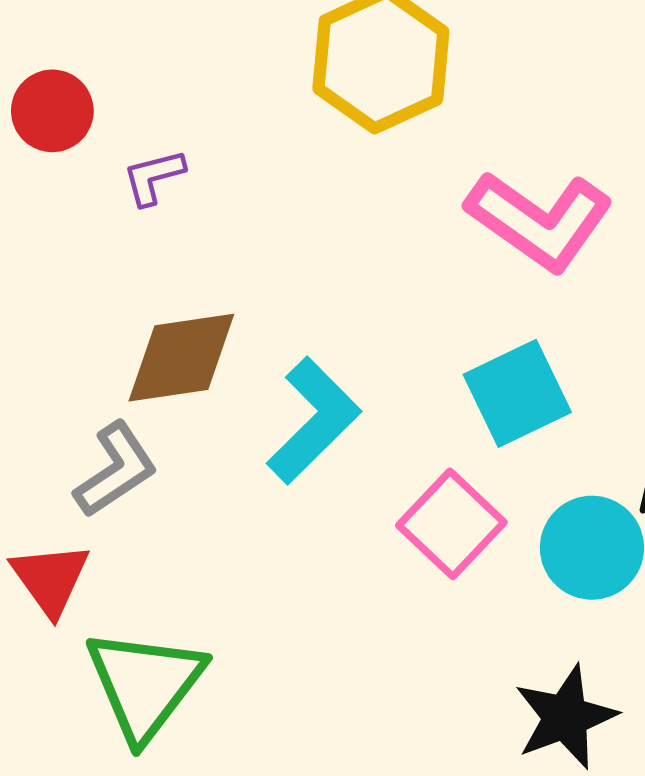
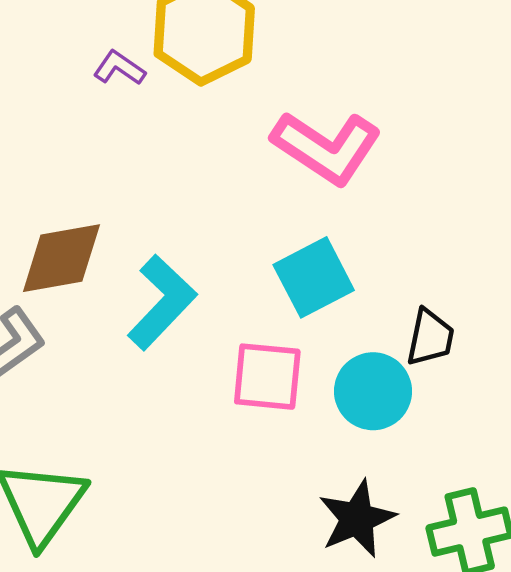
purple L-shape: (154, 177) -> (119, 68), moved, turned 51
pink square: (451, 524) -> (267, 377), turned -36

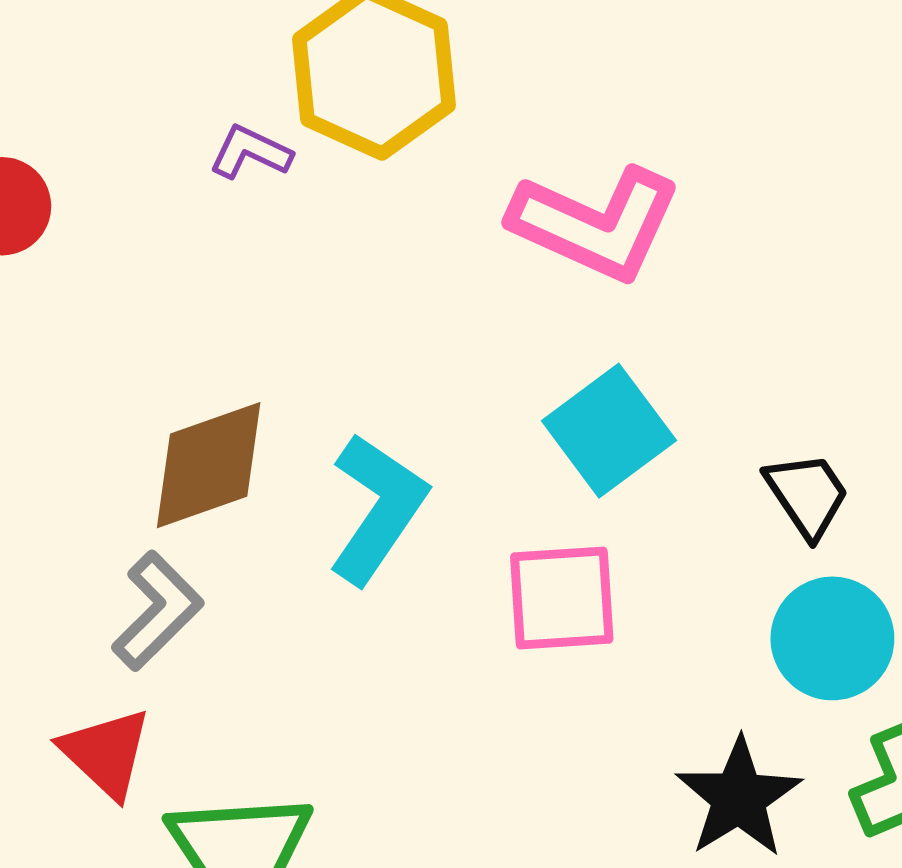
black trapezoid: (430, 338) -> (807, 495), turned -36
cyan circle: (373, 391) -> (832, 638), moved

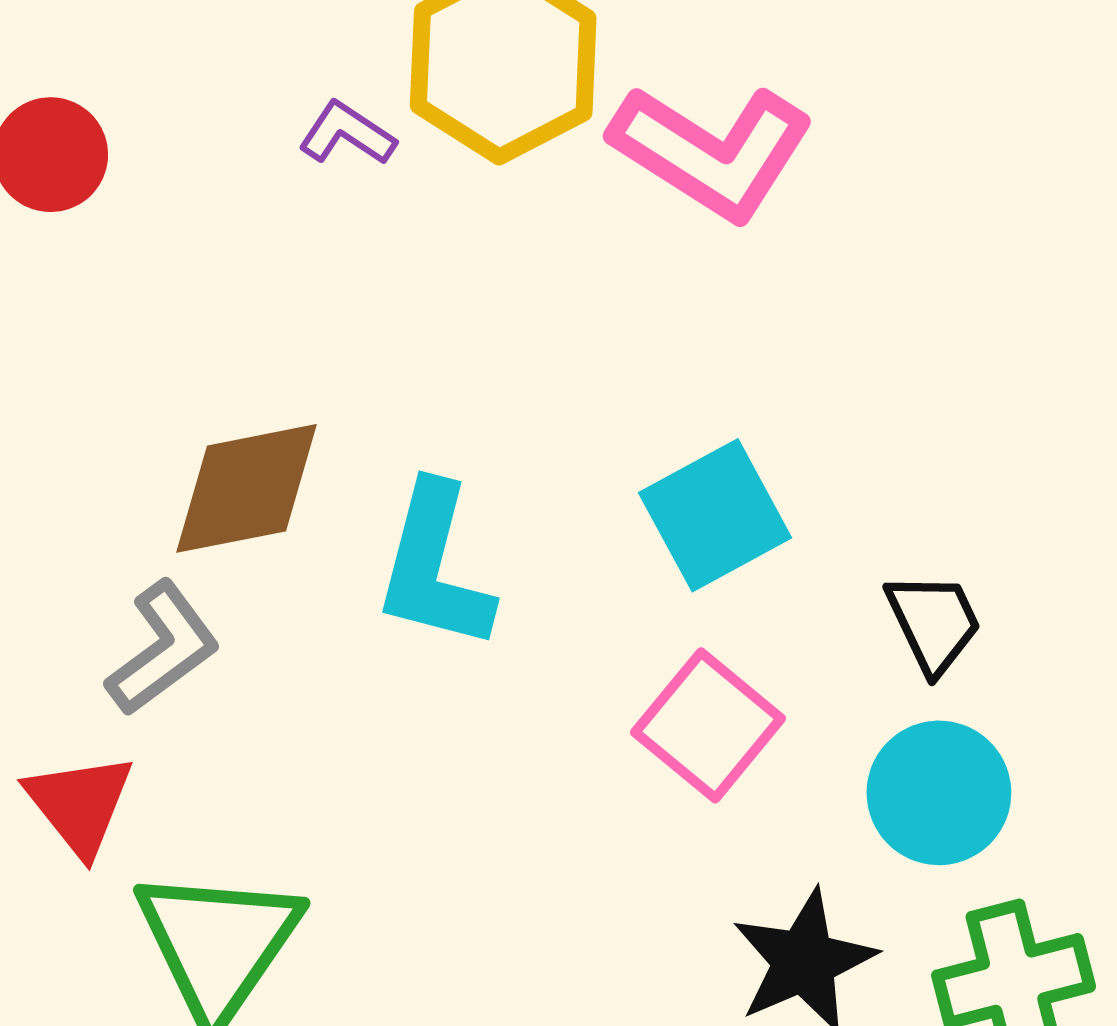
pink L-shape: (596, 224) -> (712, 152), moved
cyan L-shape: (377, 509) -> (434, 567), turned 152
pink square: (562, 598) -> (708, 725), moved, turned 35

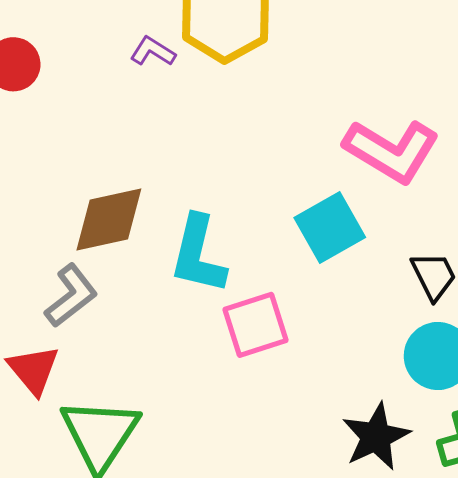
pink L-shape: (712, 152) -> (392, 151), moved
pink square: (708, 725) -> (256, 325), moved, turned 34

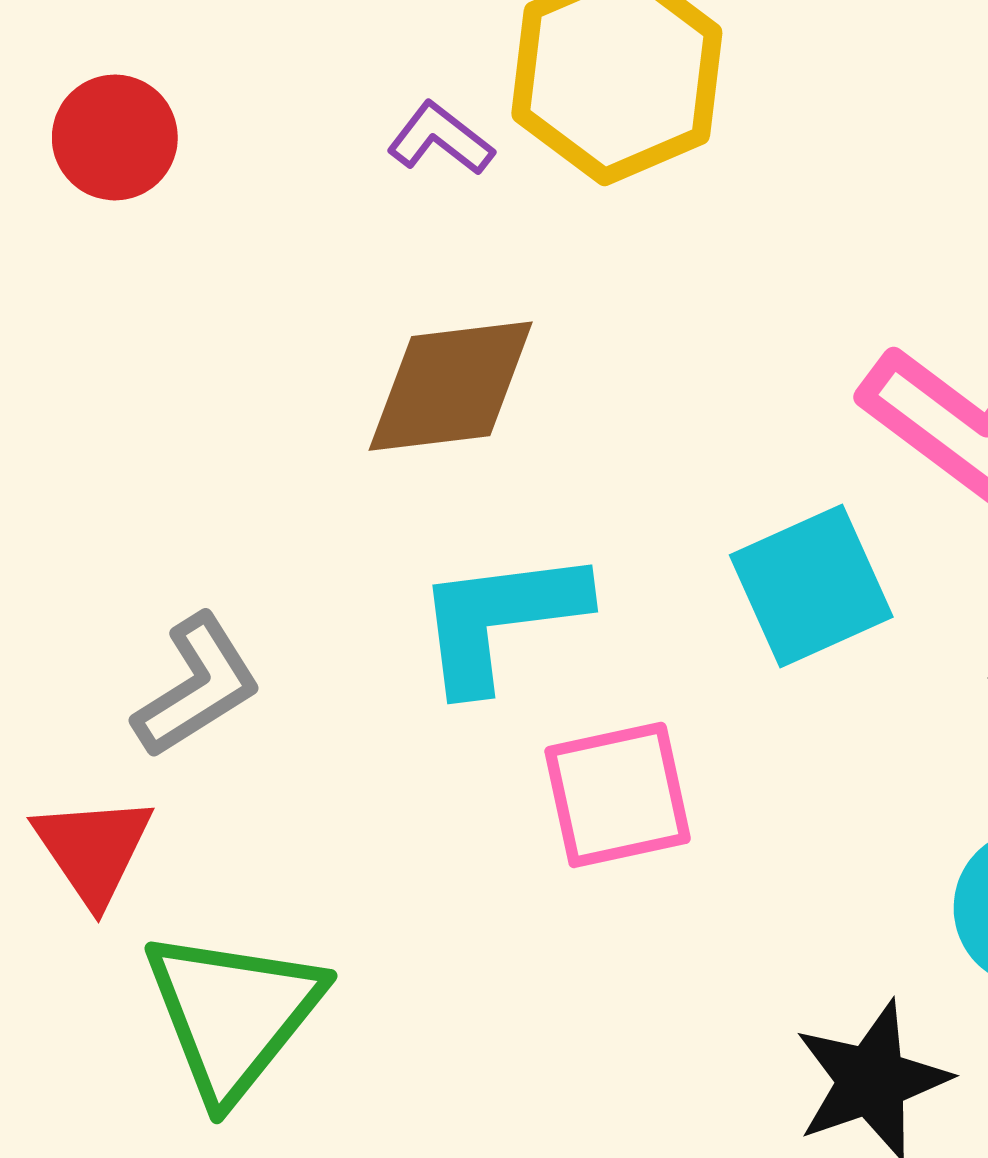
brown diamond: (109, 219) -> (451, 386), moved
cyan L-shape: (198, 255) -> (500, 619), turned 64

